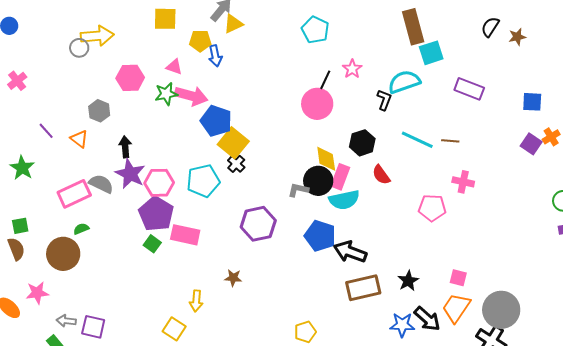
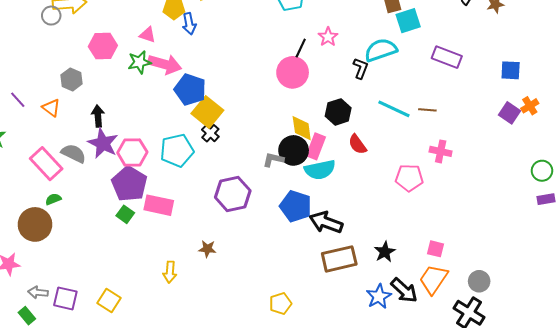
pink rectangle: (74, 194) -> (46, 164), turned 72
gray circle: (501, 310) -> (479, 281), size x0.6
blue star: (402, 325) -> (379, 296), turned -30
yellow square: (174, 329) -> (109, 301), moved

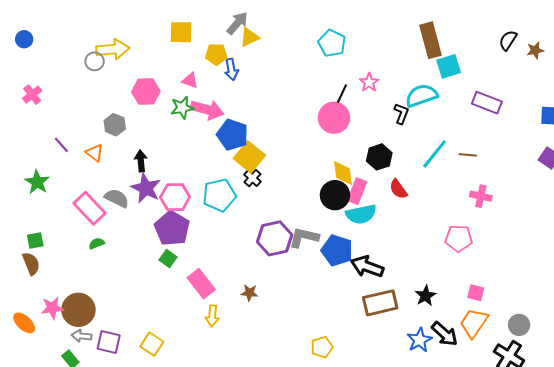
cyan line: (394, 109) -> (435, 154), turned -76
gray L-shape: (273, 160) -> (304, 237), moved, size x1.4
pink pentagon: (409, 178) -> (459, 238), moved
pink rectangle: (159, 205) -> (201, 284), moved, turned 40
brown circle: (35, 224) -> (78, 310), moved

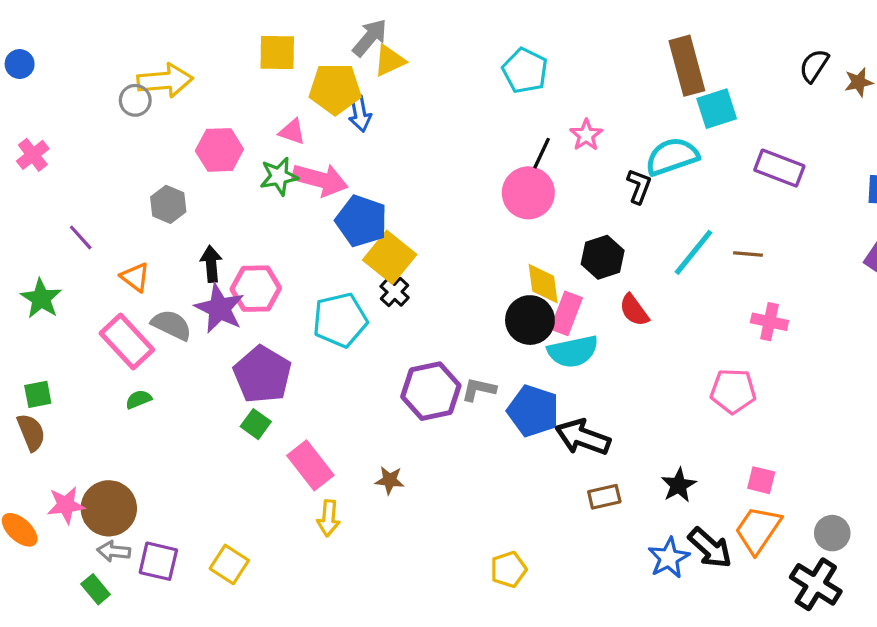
yellow pentagon: (216, 54) -> (335, 89), size x1.4
orange triangle: (95, 153) -> (135, 277), moved
pink hexagon: (175, 197) -> (256, 289), moved
gray L-shape: (304, 237) -> (479, 389), size x0.7
brown rectangle: (380, 303) -> (604, 497), size x0.6

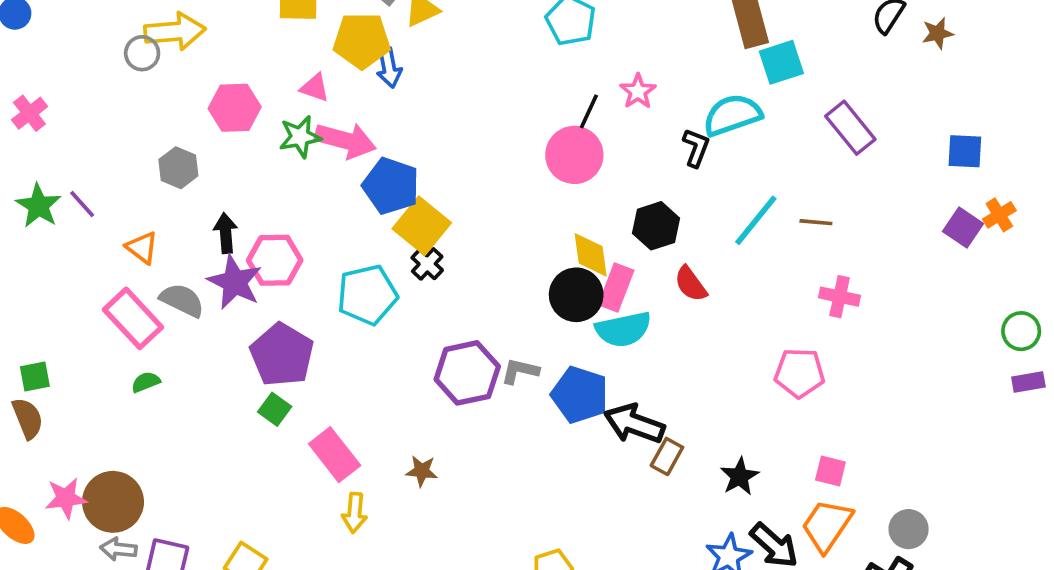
purple rectangle: (779, 168) -> (850, 128), turned 30
green star: (41, 299) -> (39, 206), moved
brown rectangle: (604, 497) -> (667, 456), moved, turned -48

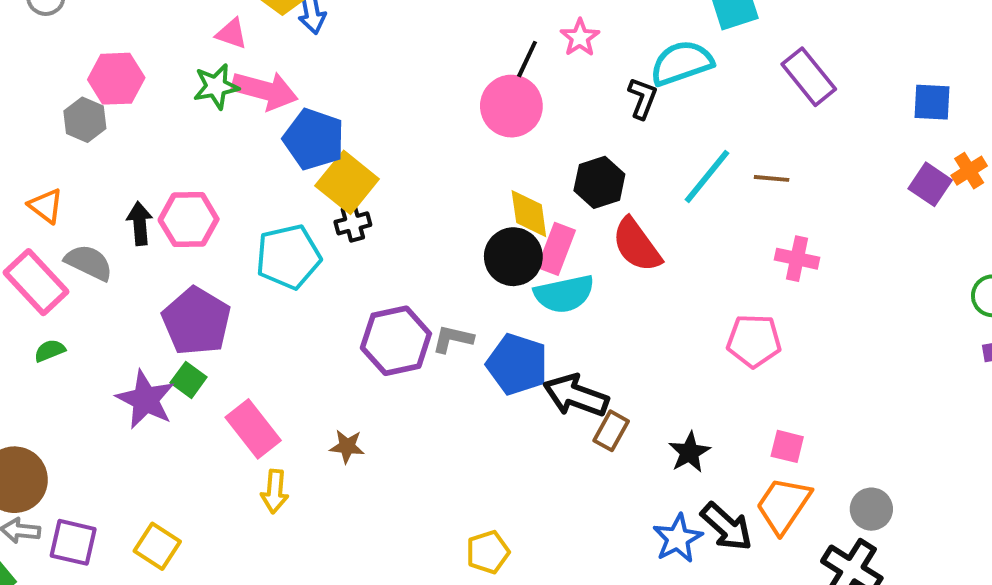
pink hexagon: (235, 108) -> (116, 79), moved
black arrow: (226, 233) -> (140, 223), moved
black cross: (427, 264) -> (353, 223), turned 32
purple star: (235, 282) -> (146, 399), moved
red semicircle: (691, 284) -> (637, 245), size x1.4

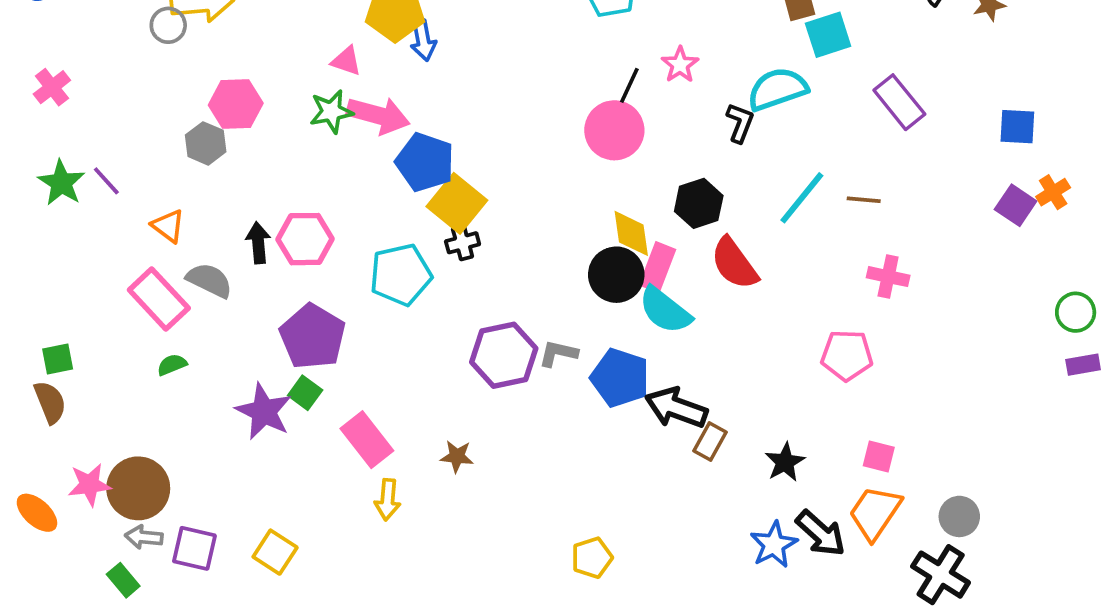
cyan semicircle: (564, 294) -> (665, 310), turned 50

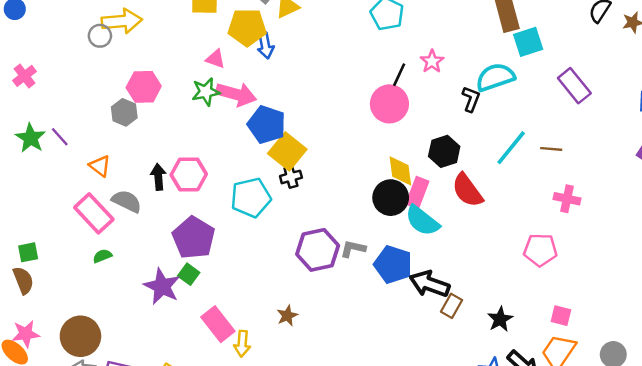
pink rectangle: (367, 440) -> (218, 324), moved
brown star: (457, 457) -> (287, 316), turned -30
pink star: (89, 485) -> (26, 334), moved

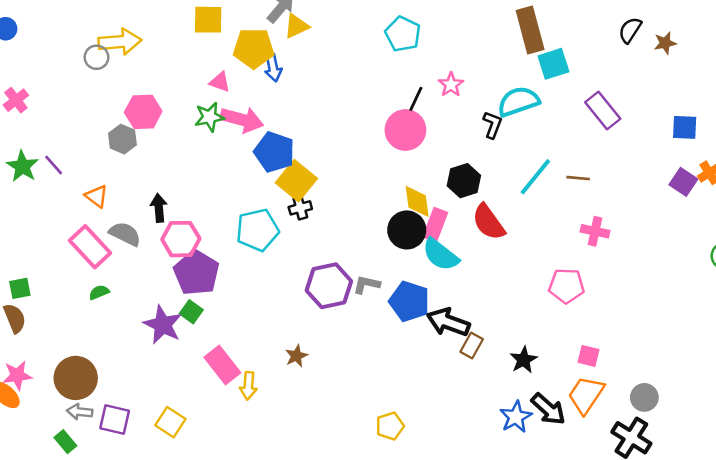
pink hexagon: (189, 174) -> (181, 239), moved

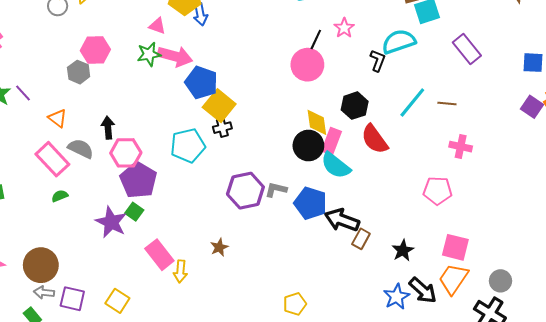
pink square: (589, 356) -> (455, 247), size x1.5

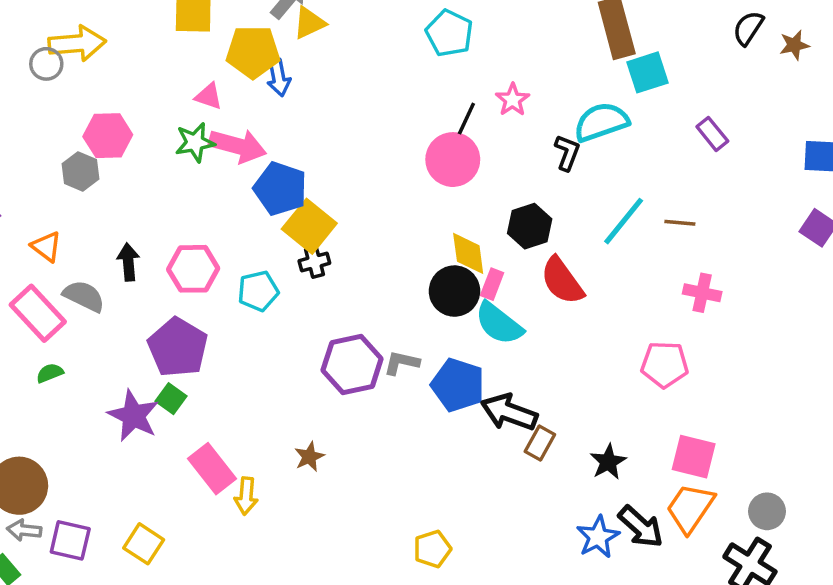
purple rectangle: (467, 49) -> (712, 134), size x0.7
pink rectangle: (332, 141) -> (492, 284), size x0.7
cyan pentagon: (188, 145) -> (258, 291), size x0.7
pink hexagon: (126, 153) -> (193, 269), moved

